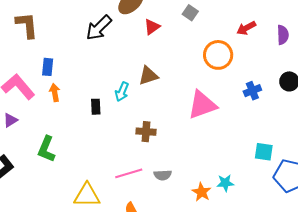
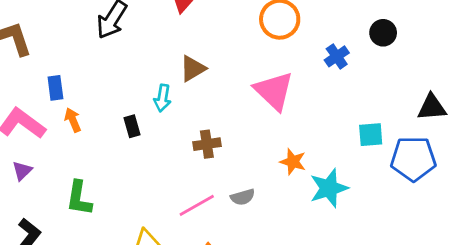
pink triangle: (202, 105) -> (274, 91), turned -44
cyan star: (225, 183) -> (329, 188), size x1.6
orange star: (202, 192) -> (293, 162), moved

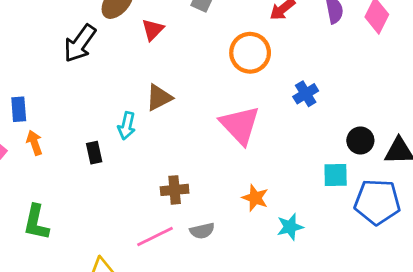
black circle: (383, 33) -> (360, 140), moved
brown cross: (207, 144) -> (175, 190), moved
cyan star: (329, 188) -> (290, 227), size x0.7

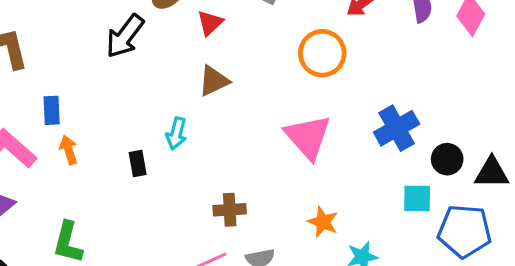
blue cross: (306, 94) -> (397, 128), moved, size x1.5
brown triangle: (159, 98) -> (214, 81), moved

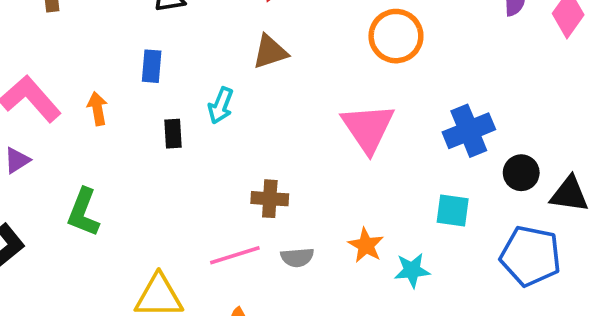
blue rectangle: (52, 110) -> (152, 66), moved
cyan square: (417, 198) -> (453, 211), moved
orange star: (323, 222) -> (366, 245), moved

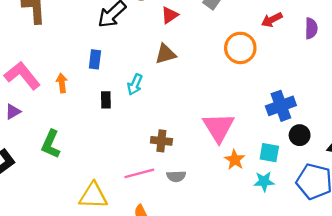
pink triangle: (368, 128) -> (219, 127), moved
black circle: (521, 173) -> (300, 135), moved
orange star: (366, 245) -> (235, 160), moved
cyan star: (412, 270) -> (264, 181), moved

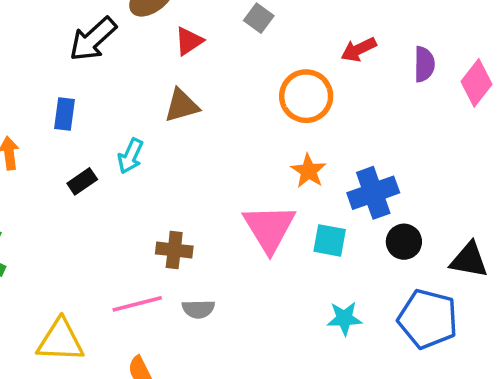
black rectangle: (106, 100) -> (82, 181), turned 56
cyan square: (269, 153) -> (330, 240), moved
orange star: (235, 160) -> (309, 171), moved

